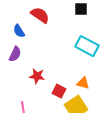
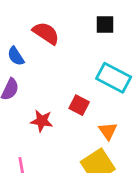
orange triangle: (83, 83) -> (108, 131), turned 40
red square: (59, 91) -> (79, 105), moved

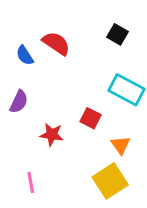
black square: (105, 25) -> (118, 34), turned 30
blue semicircle: (16, 56) -> (25, 55), moved

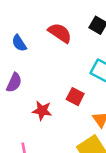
red semicircle: (56, 43) -> (60, 33), moved

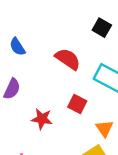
red semicircle: (60, 33) -> (68, 59), moved

